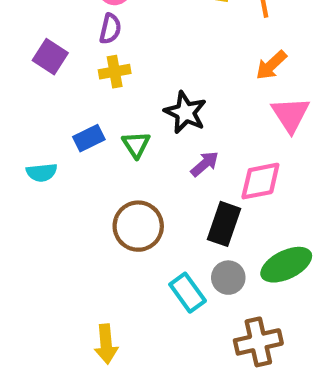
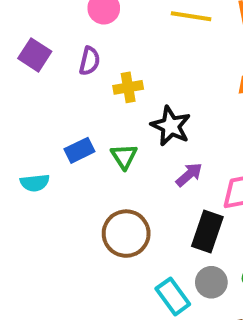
purple semicircle: (110, 29) -> (90, 61), moved
purple square: (50, 57) -> (35, 55), moved
yellow cross: (115, 72) -> (128, 87), moved

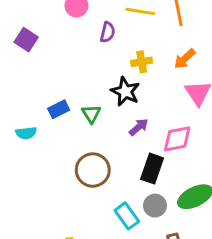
purple semicircle: (90, 61) -> (108, 32), moved
yellow cross: (128, 87) -> (142, 62), moved

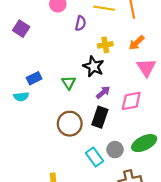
blue rectangle: (59, 109) -> (34, 78), moved
black rectangle: (152, 169) -> (100, 117), moved

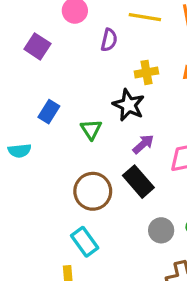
purple square: (21, 29) -> (37, 46), moved
blue rectangle: (34, 78) -> (49, 112), moved, turned -32
black rectangle: (100, 117) -> (138, 182), turned -60
cyan rectangle: (95, 157) -> (85, 242), moved

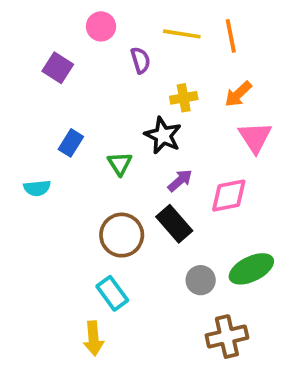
purple semicircle: (109, 40) -> (140, 60), turned -30

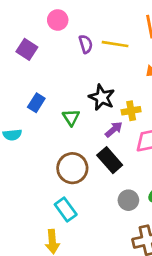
yellow line: (182, 34) -> (115, 44), moved
yellow cross: (184, 98) -> (131, 111), moved

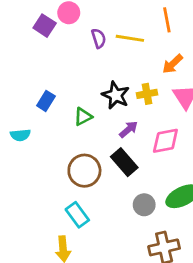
purple square: (27, 49) -> (45, 26), moved
yellow cross: (131, 111) -> (147, 94), moved
green triangle: (71, 117) -> (83, 117), turned 36

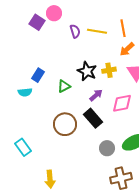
orange line: (167, 20) -> (123, 28), moved
cyan semicircle: (20, 135) -> (25, 92), moved
cyan rectangle: (77, 215) -> (23, 147), moved

